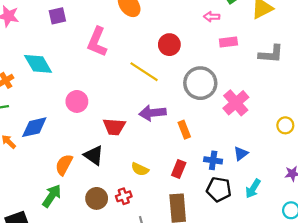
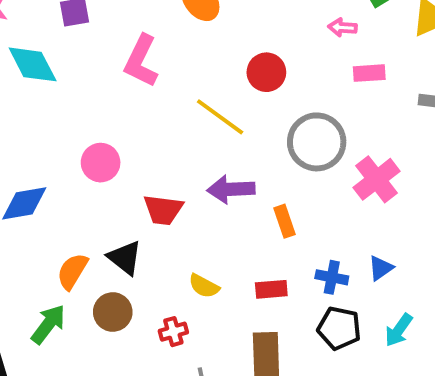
cyan diamond: (38, 64) -> (33, 64), moved
red rectangle: (179, 169) -> (271, 289), turned 60
brown circle: (97, 198) -> (113, 312), moved

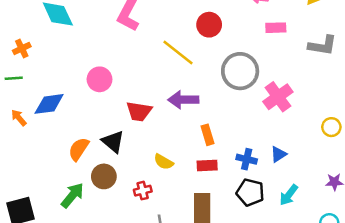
orange rectangle: (284, 221) -> (207, 135), moved
green arrow: (48, 324) -> (72, 195), moved

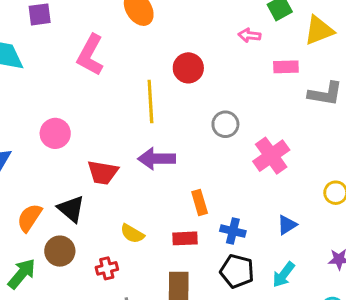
pink rectangle: (276, 28) -> (286, 67), moved
yellow line: (178, 53) -> (150, 101), turned 48
gray circle: (240, 71) -> (225, 124), size x0.6
orange rectangle: (207, 135) -> (200, 202), moved
blue triangle: (278, 154) -> (287, 225), moved

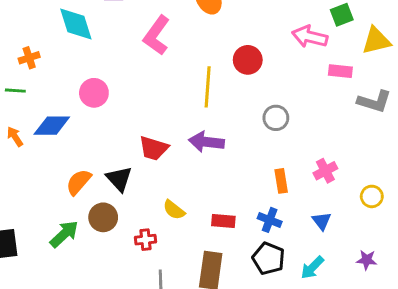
pink arrow: (249, 35) -> (310, 37), size x1.6
pink circle: (55, 133) -> (94, 93), moved
pink cross: (271, 156) -> (325, 171), moved, size x0.7
orange rectangle: (200, 202) -> (281, 181), moved
blue triangle: (287, 225) -> (322, 221), turned -42

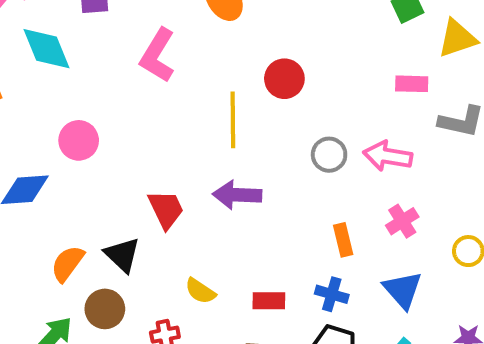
pink arrow: (310, 37) -> (388, 156), moved
red trapezoid: (154, 148) -> (166, 209), turned -128
blue triangle: (322, 221) -> (403, 290), size x1.5

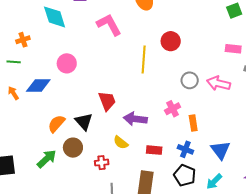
pink L-shape: (158, 55) -> (109, 25), turned 116
purple arrow: (237, 195) -> (135, 119), moved
pink cross: (402, 221) -> (173, 109), moved

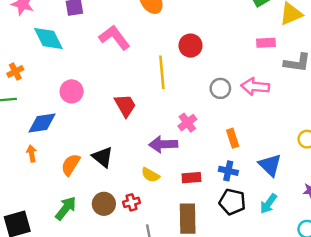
orange arrow: (13, 93) -> (32, 154), moved, turned 32
red trapezoid: (107, 101) -> (125, 105), moved
pink cross: (173, 109) -> (187, 123), moved
brown circle: (73, 148) -> (104, 204), moved

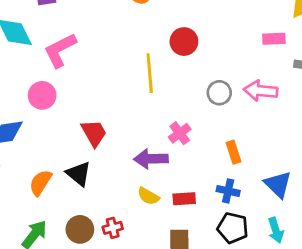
pink L-shape: (114, 37) -> (60, 50), moved, turned -80
red trapezoid: (125, 105) -> (94, 133), moved
yellow semicircle: (150, 175) -> (148, 196), moved
cyan arrow: (268, 204) -> (276, 230), turned -54

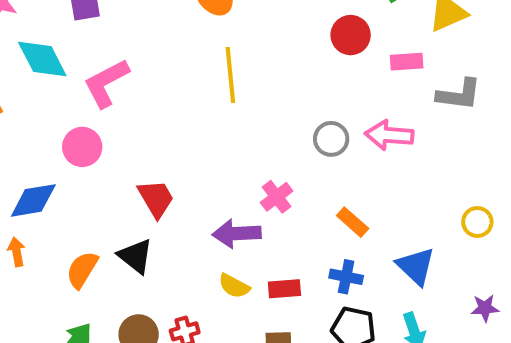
red circle: (184, 42) -> (351, 35), moved
yellow line: (150, 73) -> (230, 75), moved
orange rectangle: (233, 152) -> (353, 222), turned -30

